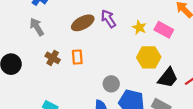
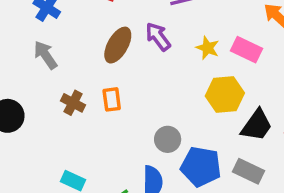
brown ellipse: (83, 23) -> (118, 45), turned -30

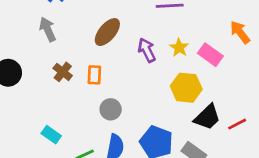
purple arrow: (158, 37) -> (147, 50), moved
gray circle: (168, 139) -> (111, 109), moved

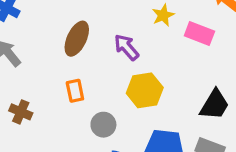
yellow star: (179, 48) -> (163, 15), moved, turned 30
brown cross: (63, 72) -> (21, 112), moved
yellow hexagon: (186, 88) -> (145, 90), moved

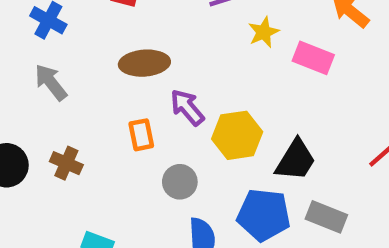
brown ellipse: (77, 39) -> (144, 63), turned 60
purple arrow: (126, 47) -> (187, 107), moved
black trapezoid: (215, 105) -> (296, 160), moved

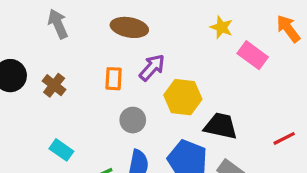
yellow star: (264, 32) -> (221, 27), turned 30
purple arrow: (187, 107) -> (152, 68), turned 68
black trapezoid: (296, 160) -> (221, 126), turned -124

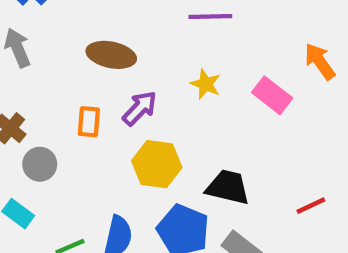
yellow star: (221, 27) -> (206, 84), moved
yellow hexagon: (183, 97) -> (157, 164), moved
gray circle: (133, 120) -> (40, 164), moved

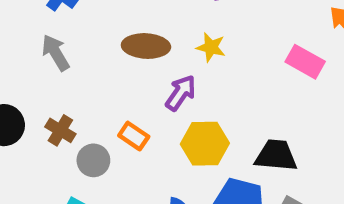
yellow star: (206, 84) -> (211, 47), moved
orange rectangle: (89, 122) -> (134, 136), moved, turned -52

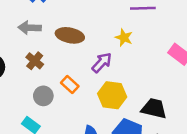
brown ellipse: (146, 46) -> (70, 35), moved
gray arrow: (56, 53) -> (30, 28), turned -65
brown cross: (60, 130) -> (35, 61), moved

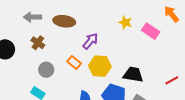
yellow star: (124, 38) -> (125, 22), moved
orange rectangle: (70, 85) -> (74, 62), moved

